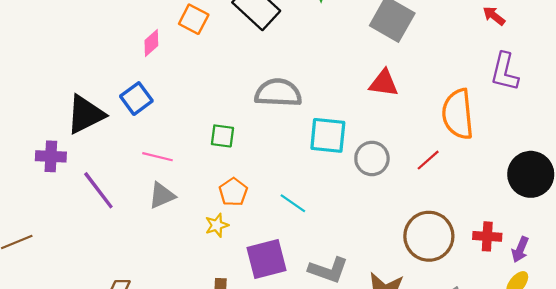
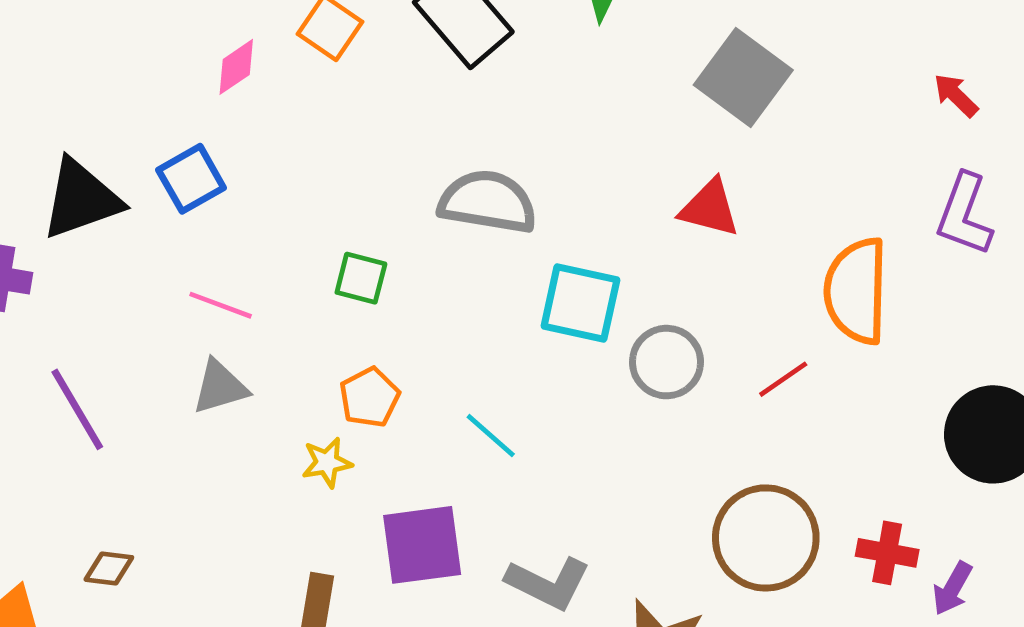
purple line: (98, 190) -> (77, 409), moved

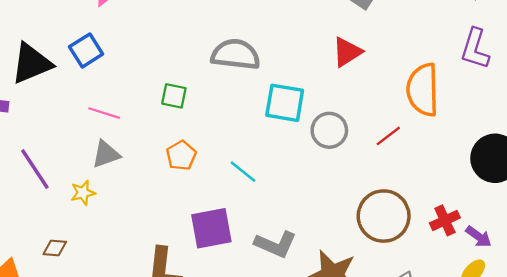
red triangle: (710, 208) -> (347, 52), turned -44
yellow star: (327, 462) -> (83, 193), moved
red cross: (887, 553) -> (445, 220), turned -32
purple arrow: (952, 588) -> (479, 237), turned -80

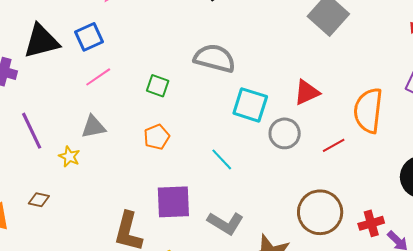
red triangle: (347, 52) -> (307, 92), moved
pink line: (104, 113) -> (98, 77), moved, turned -60
cyan line: (243, 172) -> (222, 159), moved
yellow star: (83, 193) -> (69, 157), turned 30

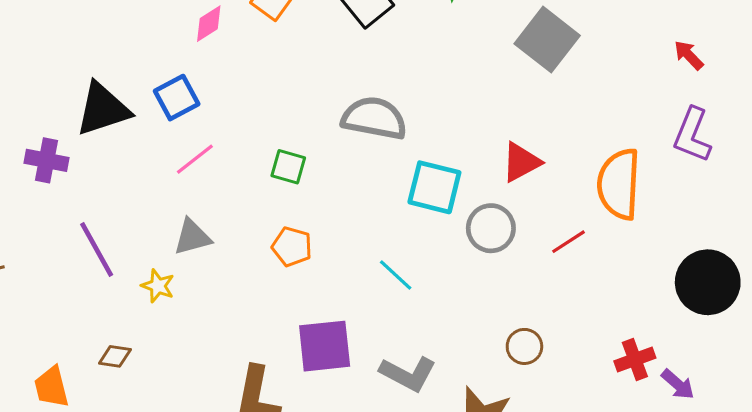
orange pentagon: (157, 137) -> (292, 247), turned -30
brown circle: (320, 212) -> (524, 346), moved, size x0.5

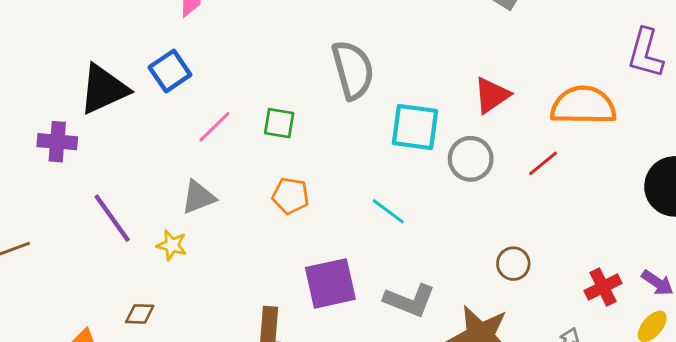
gray semicircle: (374, 118) -> (353, 70), turned 70
pink line: (195, 159) -> (215, 127), moved
orange semicircle: (619, 184) -> (583, 105), turned 94
red cross: (635, 359) -> (603, 287), moved

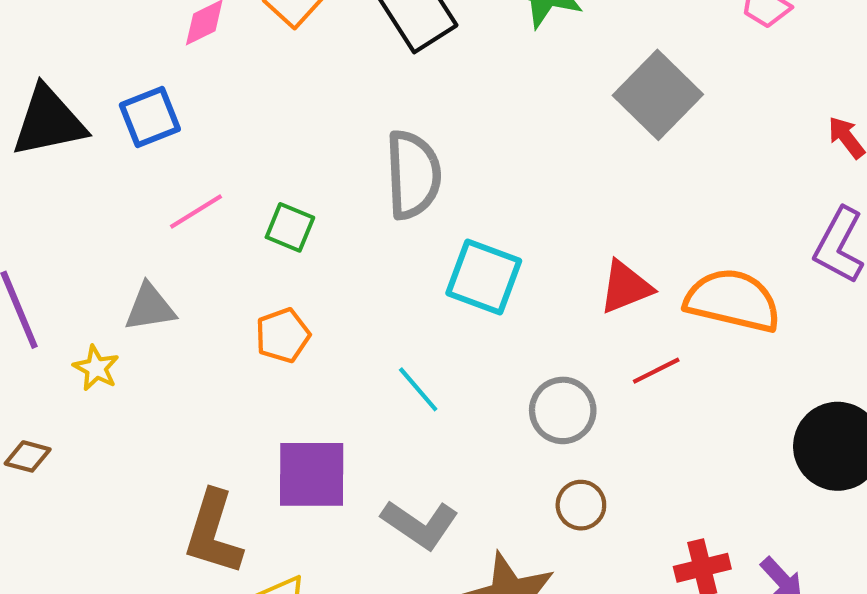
red triangle: (492, 95) -> (626, 287), moved
gray circle: (471, 159) -> (563, 410), moved
orange pentagon: (291, 196) -> (283, 335), turned 30

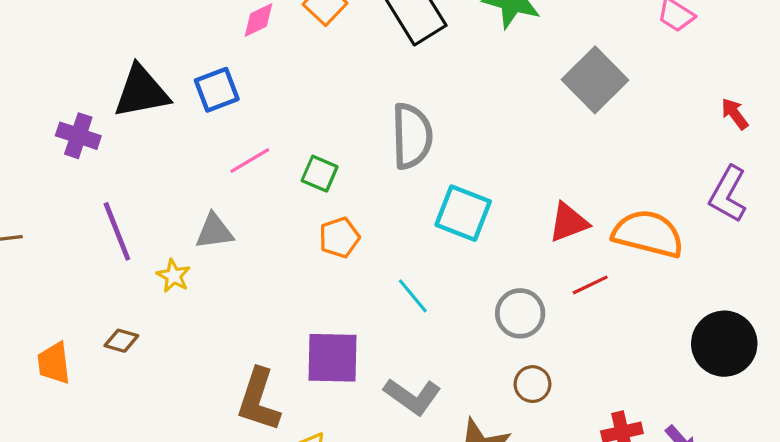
orange pentagon: (283, 335) -> (339, 238), moved

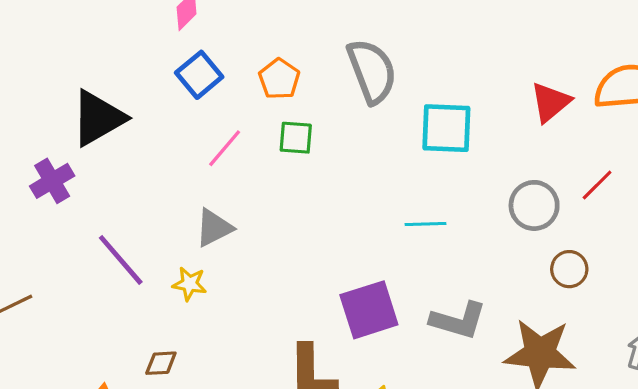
blue square: (217, 90) -> (199, 75), moved
purple cross: (78, 136) -> (52, 181), turned -30
orange pentagon: (339, 238) -> (279, 79), moved
red line: (590, 285) -> (597, 185), moved
cyan line: (413, 296) -> (426, 224), turned -33

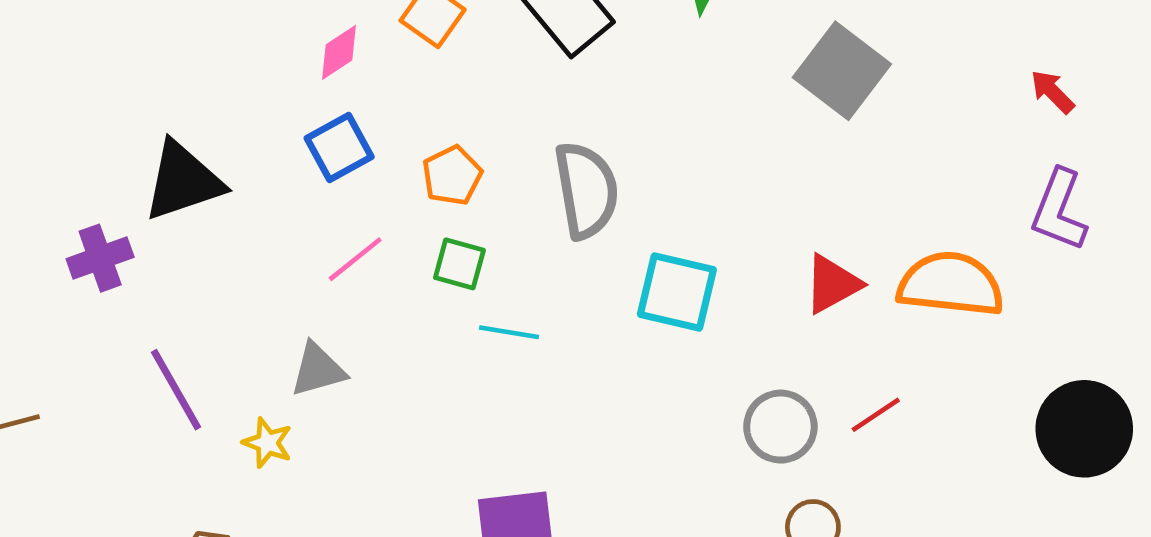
cyan line: (426, 224) -> (509, 332), moved

